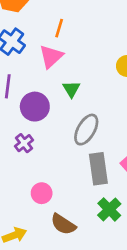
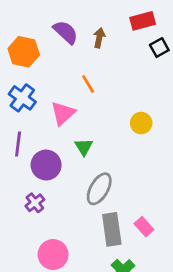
orange line: (59, 28) -> (88, 84), moved, turned -48
pink circle: (42, 193) -> (53, 255), size x1.4

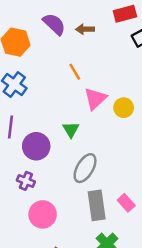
brown arrow: (99, 38) -> (85, 29), turned -102
pink triangle: (63, 113) -> (95, 99), moved
purple cross: (35, 203) -> (26, 181), turned -30
pink circle: (53, 255) -> (43, 214), moved

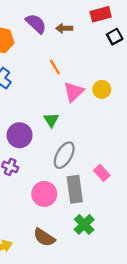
yellow circle: (124, 108) -> (102, 89), moved
pink rectangle: (126, 203) -> (102, 173), moved
pink circle: (43, 214) -> (44, 194), moved

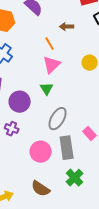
brown arrow: (64, 28) -> (67, 27), moved
pink triangle: (74, 92) -> (52, 65), moved

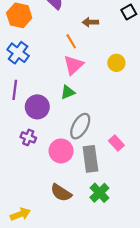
green triangle: (47, 89) -> (68, 92), turned 40
pink circle: (41, 152) -> (61, 151), moved
brown semicircle: (41, 189) -> (61, 193), moved

